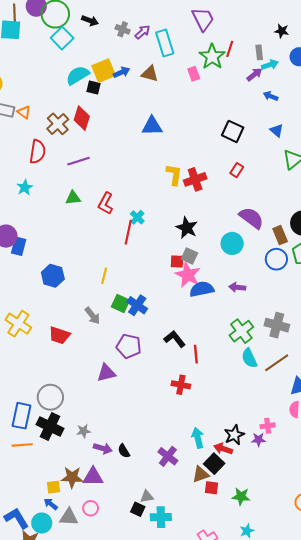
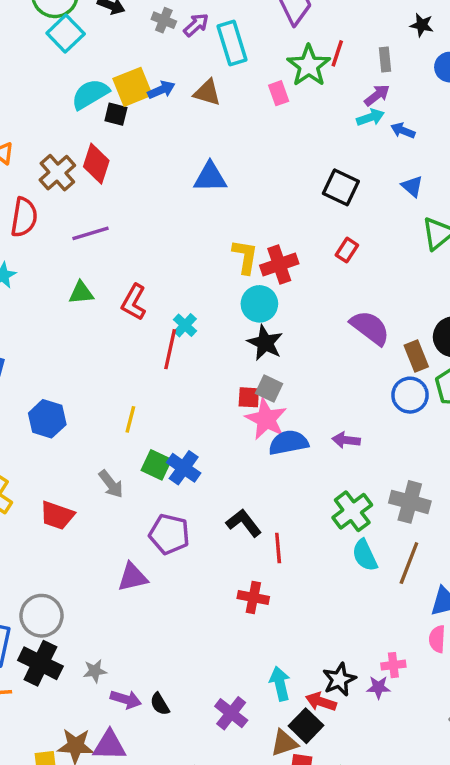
cyan arrow: (270, 65) -> (370, 117), moved
cyan circle: (232, 243) -> (259, 304), moved
brown line: (277, 363) -> (409, 563), turned -35

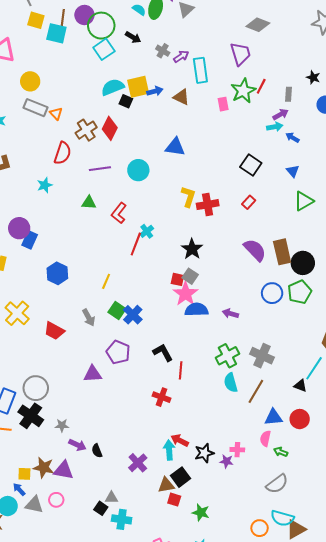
cyan circle: (259, 304) -> (138, 170), moved
brown rectangle: (416, 356) -> (282, 252), moved, size x1.4
red arrow: (321, 702) -> (180, 440), moved

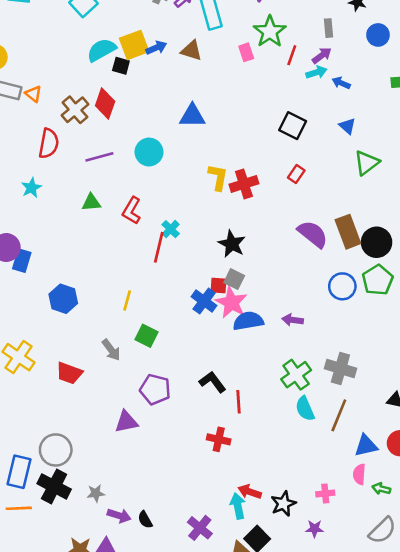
red line: (261, 86) -> (292, 55), moved
blue cross: (133, 315) -> (204, 301), moved
purple star: (226, 461) -> (315, 529), moved

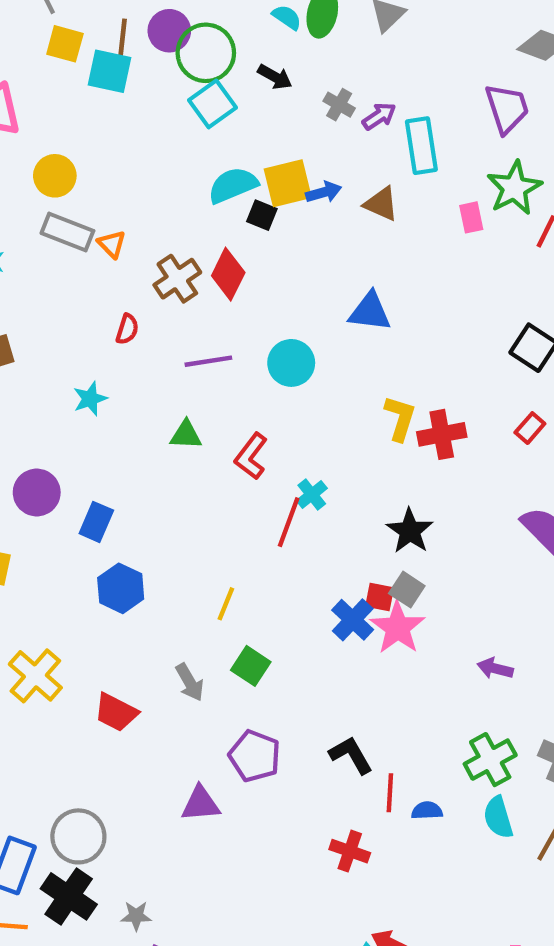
red semicircle: (49, 143) -> (127, 329), size x0.6
blue rectangle: (22, 261) -> (96, 522), moved
blue semicircle: (248, 321) -> (427, 811), moved, size x0.6

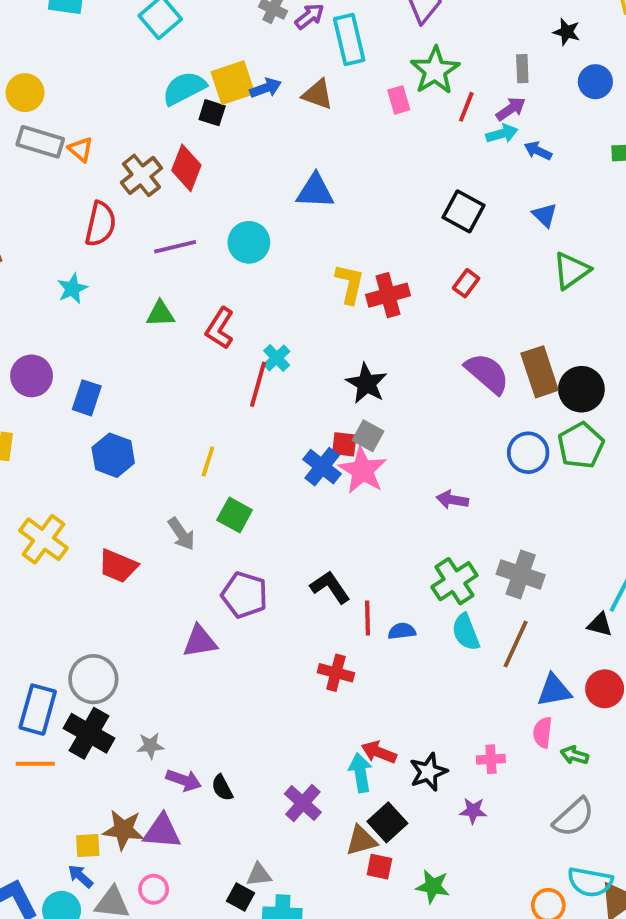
red semicircle: (127, 329) -> (100, 224), size x1.6

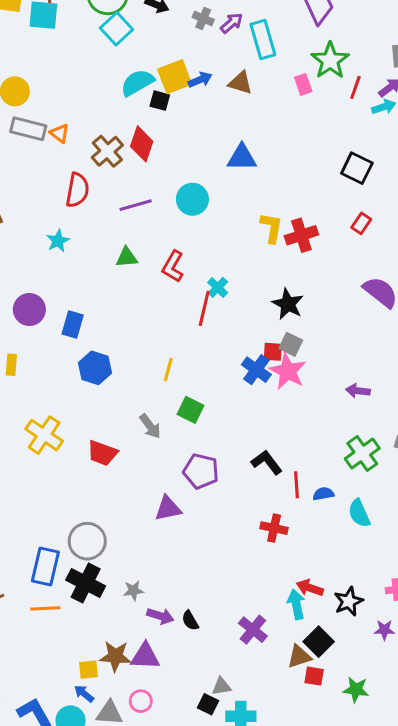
cyan semicircle: (466, 632) -> (359, 513), moved

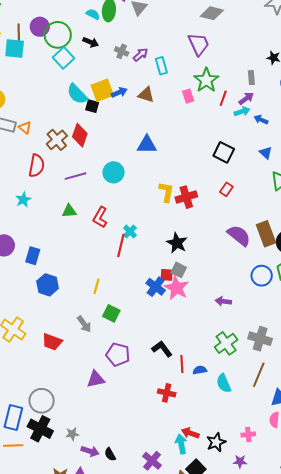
cyan rectangle: (263, 39) -> (161, 66), size x0.7
cyan semicircle: (137, 83) -> (77, 94), turned -105

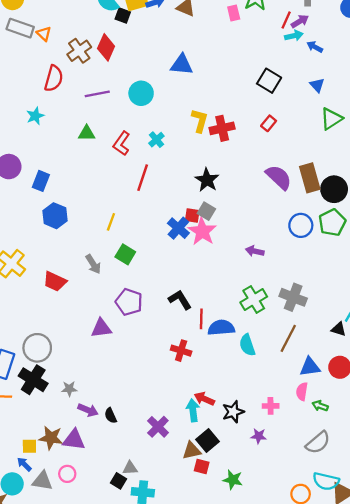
red line: (223, 98) -> (286, 20), moved
cyan cross: (130, 232) -> (156, 140), moved
blue semicircle: (200, 370) -> (221, 328), size x1.6

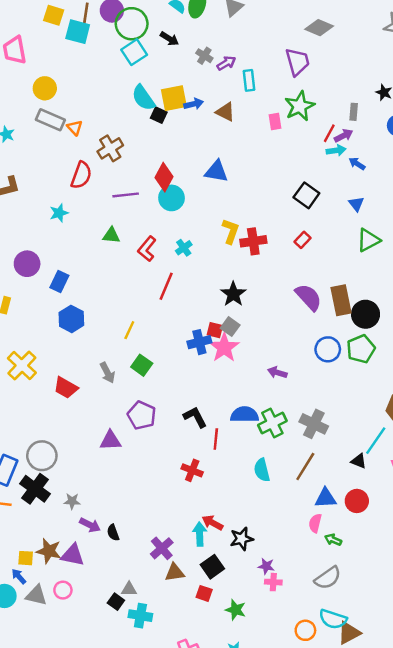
red diamond: (106, 47) -> (164, 177), moved
blue cross: (178, 228) -> (199, 342), turned 30
blue semicircle: (221, 328) -> (244, 415), moved
pink cross: (271, 406) -> (273, 582), moved
brown triangle: (192, 451) -> (175, 573), moved

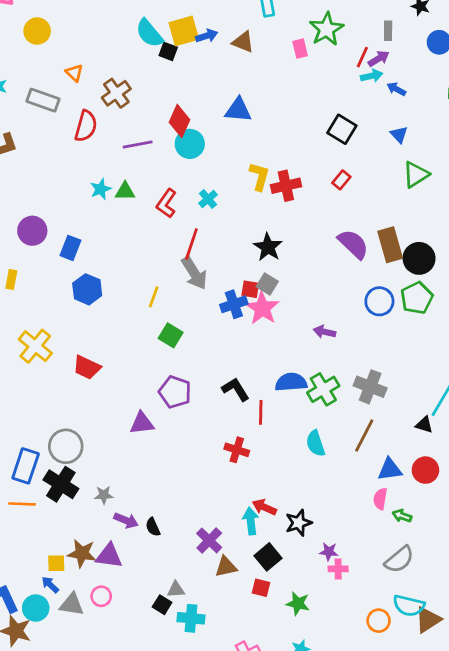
gray rectangle: (50, 120) -> (43, 100), moved
cyan star: (59, 213) -> (101, 189), moved
gray arrow: (107, 373) -> (194, 273), moved, size x1.4

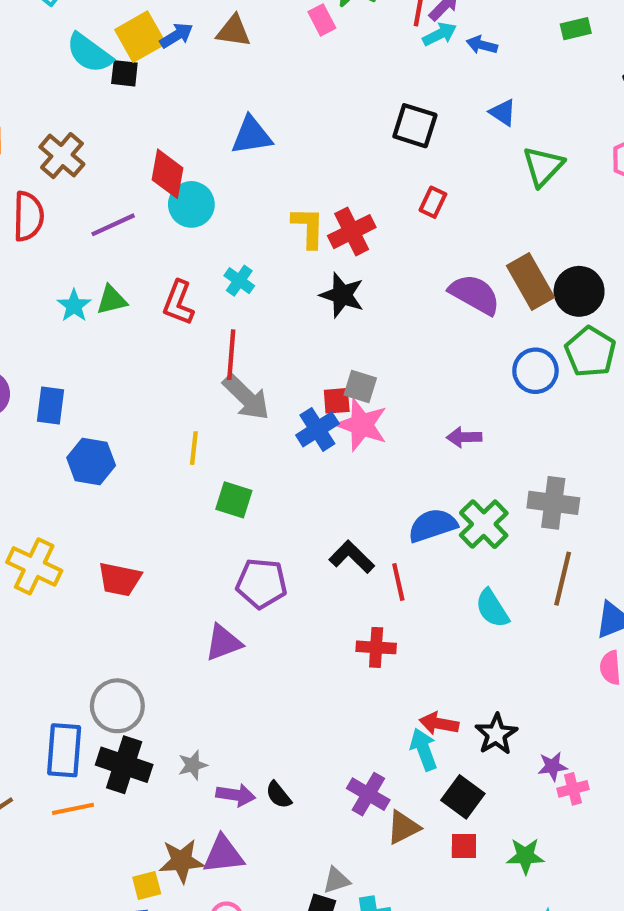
black star: (268, 247) -> (342, 295), moved

